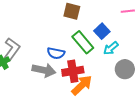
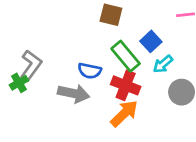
red cross: (73, 71) -> (126, 85), moved, turned 30

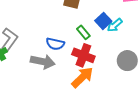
green rectangle: (126, 56) -> (83, 32), size x0.6
cyan arrow: (163, 64) -> (115, 25), moved

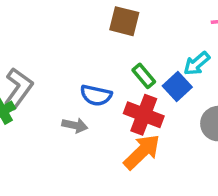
blue square: (103, 21) -> (177, 86), moved
gray arrow: (43, 62) -> (75, 125), size x0.6

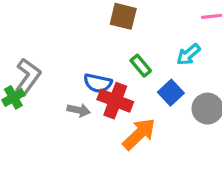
blue square: (177, 86) -> (171, 93), moved
red cross: (144, 115) -> (115, 101), moved

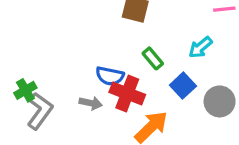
gray L-shape: (28, 77) -> (40, 111), moved

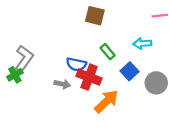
cyan arrow: (200, 47) -> (142, 43), turned 36
gray L-shape: (40, 111) -> (24, 59), moved

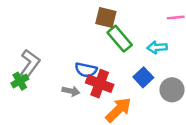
green rectangle: (108, 52) -> (120, 39), moved, size x1.5

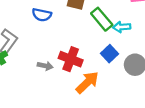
green rectangle: (120, 39) -> (102, 19), moved
blue semicircle: (86, 70) -> (42, 15), moved

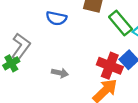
red cross: (71, 59) -> (110, 66), moved

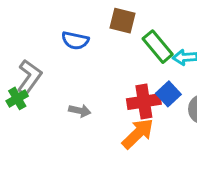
red cross: (110, 66) -> (144, 102), turned -30

